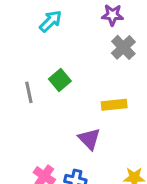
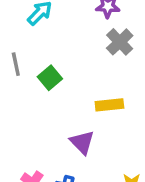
gray line: (29, 92) -> (16, 64), moved

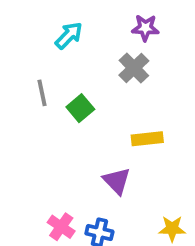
gray cross: (120, 42) -> (134, 68), moved

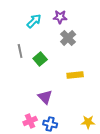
purple star: (145, 28) -> (60, 17), moved
purple triangle: (117, 181) -> (45, 97), moved
pink cross: (61, 227) -> (30, 121), turned 32

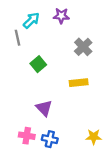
gray cross: (68, 38) -> (83, 47), moved
gray line: (20, 51) -> (17, 38), moved
pink cross: (30, 121) -> (27, 136), turned 32

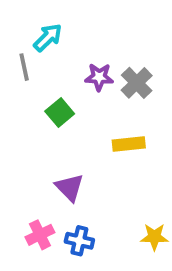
purple star: (61, 16) -> (99, 77), moved
pink cross: (27, 136) -> (40, 235), turned -35

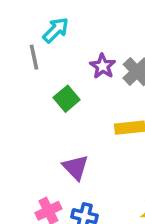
purple star: (99, 77) -> (103, 66), turned 30

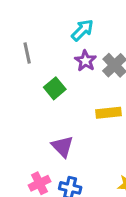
cyan arrow: (56, 30) -> (82, 30), moved

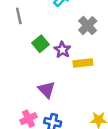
purple star: (85, 61) -> (62, 50), moved

